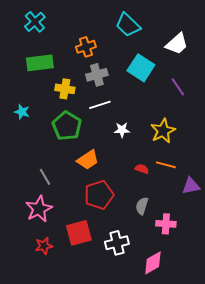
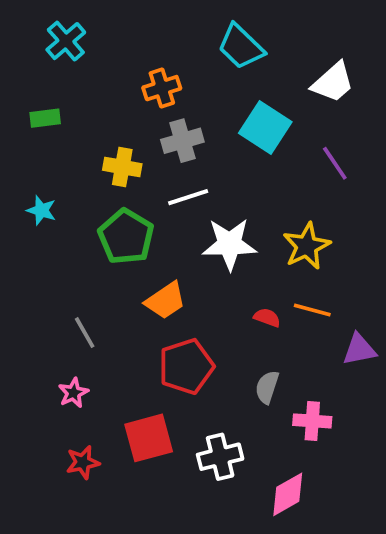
green rectangle: (40, 63) -> (45, 118), moved, size x0.6
white star: (122, 130) -> (229, 244), size x1.8
pink star: (39, 209) -> (73, 393), size x0.6

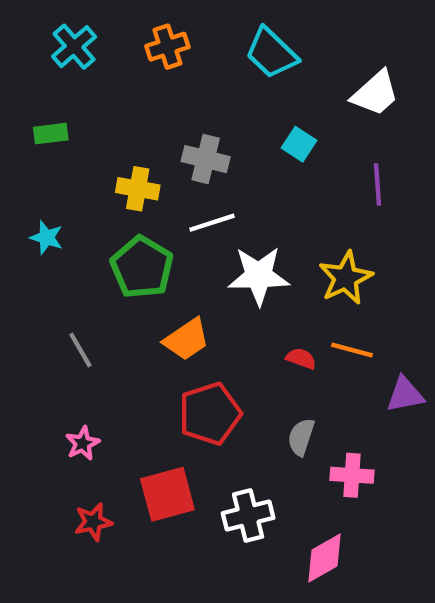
orange cross: (162, 88) -> (167, 47), moved
cyan square: (265, 128) -> (299, 144), size x0.6
gray cross: (182, 141) -> (206, 159), turned 30
purple line: (335, 163) -> (377, 185), turned 30
gray line: (85, 333) -> (80, 350), moved

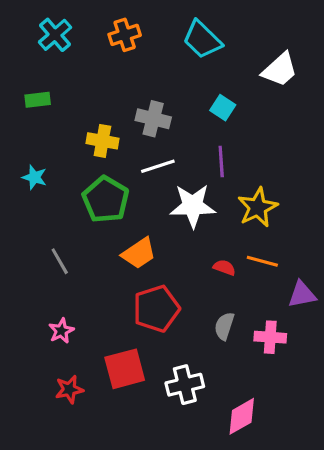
purple line: (377, 185) -> (221, 161), moved
pink cross: (352, 475) -> (270, 337), moved

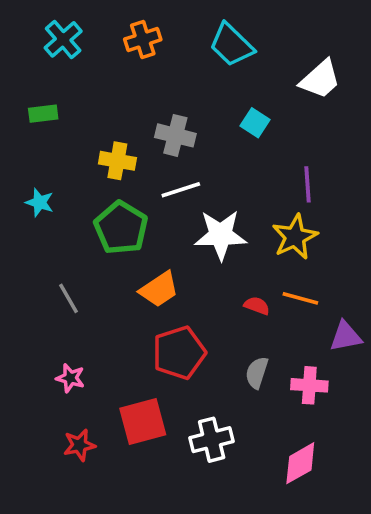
purple line: (221, 161) -> (308, 184), moved
pink star: (61, 331) -> (70, 378), turned -30
pink diamond: (242, 416) -> (300, 463), moved

